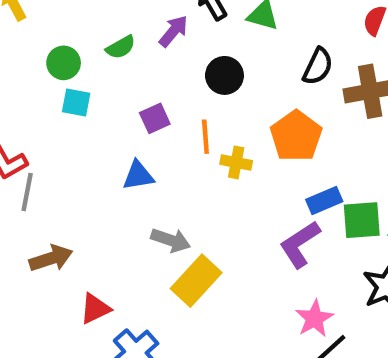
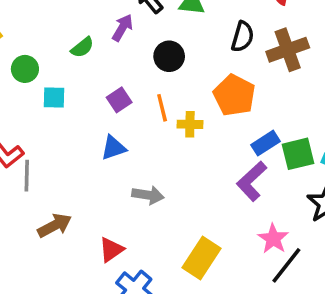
green circle: (64, 63) -> (25, 69), moved
yellow rectangle: (196, 281) -> (202, 258), moved
red triangle: (95, 309) -> (111, 250), moved

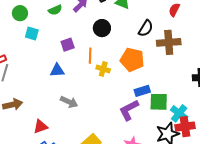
orange pentagon: (234, 95) -> (132, 60), turned -30

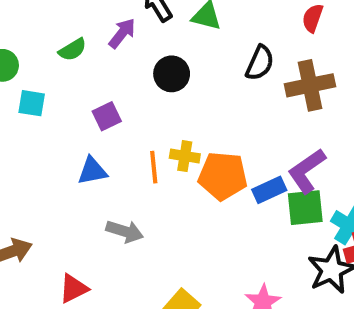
orange line: (90, 56) -> (154, 167), moved
orange pentagon: (132, 60) -> (223, 176), moved
purple L-shape: (129, 110) -> (307, 171), moved

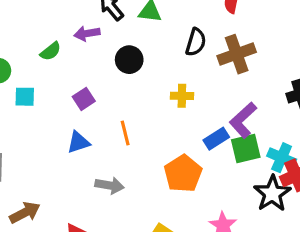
purple arrow: (122, 33) -> (87, 34), turned -130
yellow cross: (185, 156) -> (182, 96), moved
orange pentagon: (223, 176) -> (183, 174), moved, turned -30

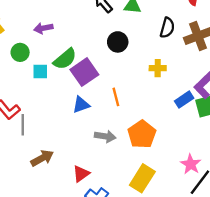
purple arrow: (87, 34) -> (43, 28), moved
green semicircle: (51, 51) -> (65, 59), moved, size x1.5
purple square: (84, 99) -> (84, 72), size x1.6
orange pentagon: (183, 174) -> (142, 134), moved

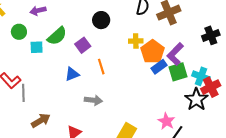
purple square: (84, 72) -> (83, 45), moved, size x0.7
orange pentagon: (142, 134) -> (153, 52), moved

